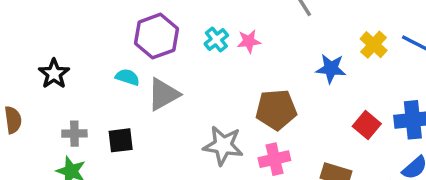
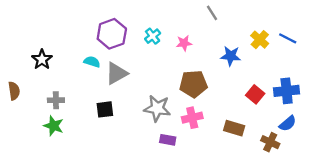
pink star: (249, 41) -> (184, 43), moved
black square: (121, 140) -> (105, 109), moved

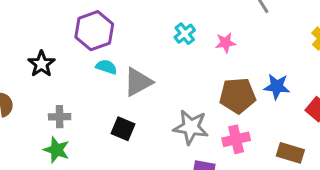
purple hexagon: (112, 34) -> (94, 31), moved
blue star: (231, 56) -> (277, 86), moved
black square: (105, 109) -> (123, 129), turned 30

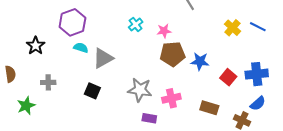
brown pentagon: (238, 96) -> (172, 54), moved
green star: (57, 150) -> (26, 106), moved, turned 30

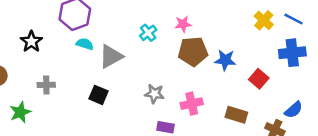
cyan cross: (136, 25) -> (148, 33), moved
blue cross: (257, 74) -> (292, 53), moved
gray star: (140, 90) -> (154, 94), size x0.7

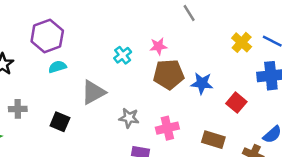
cyan semicircle: (85, 44) -> (57, 67), turned -35
gray triangle: (111, 56) -> (93, 92), moved
black square: (98, 95) -> (60, 122), moved

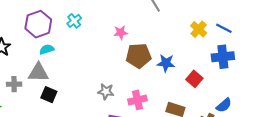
pink star: (158, 46) -> (121, 32), moved
cyan cross: (123, 55) -> (74, 21), moved
gray triangle: (93, 92) -> (38, 73), moved, turned 30

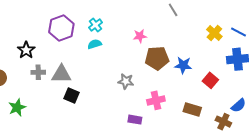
cyan semicircle: (47, 49) -> (95, 44), moved
gray cross: (14, 84) -> (38, 72), moved
gray star: (106, 92) -> (126, 81), moved

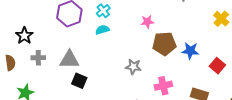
black star: (26, 50) -> (24, 36), moved
gray cross: (38, 72) -> (38, 58), moved

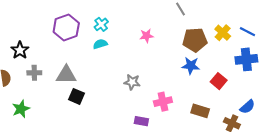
brown pentagon: (164, 44) -> (195, 40), moved

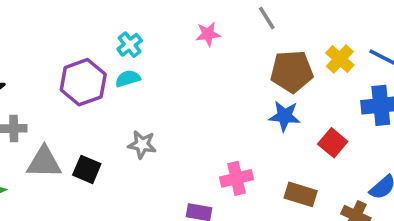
purple hexagon: (66, 28) -> (83, 82), moved
pink star: (147, 36) -> (208, 34), moved
gray triangle: (66, 75) -> (44, 162), moved
gray star: (132, 82) -> (142, 145), moved

